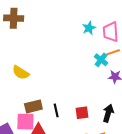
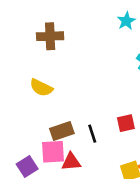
brown cross: (14, 18) -> (50, 36), moved
red square: (82, 113) -> (126, 123), moved

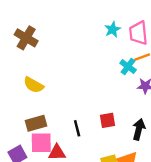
brown cross: (50, 36) -> (26, 38), moved, turned 30
brown rectangle: (62, 131) -> (36, 123), moved

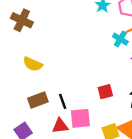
black line: (77, 128) -> (63, 101), moved
pink square: (41, 143) -> (80, 118), moved

